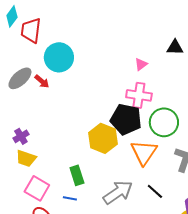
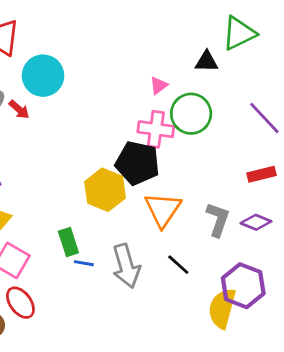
green circle: (164, 122) -> (191, 114), moved
gray arrow: (118, 192) -> (126, 266), turned 108
blue line: (70, 198) -> (84, 263), moved

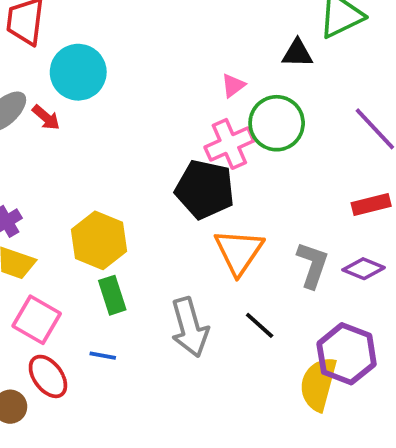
pink cross: (156, 129) -> (229, 144), turned -32
yellow hexagon: (105, 190) -> (99, 240), moved
blue line: (84, 263) -> (103, 356), moved

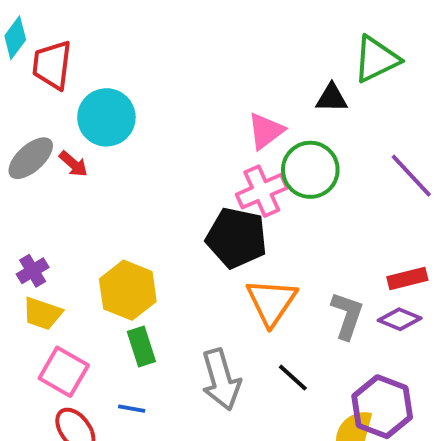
pink triangle: (233, 85) -> (266, 131), size x1.5
red rectangle: (371, 204) -> (407, 279), moved

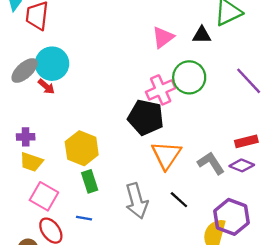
cyan circle: (106, 117) -> (52, 64), moved
pink triangle: (266, 131) -> (163, 37), moved
red arrow: (73, 164) -> (46, 87), moved
purple cross: (33, 271) -> (26, 137), turned 30
gray L-shape: (347, 315) -> (211, 163), turned -52

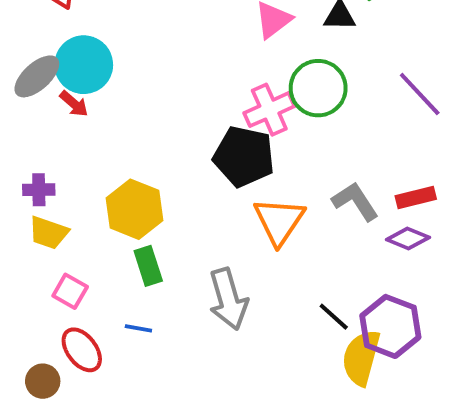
gray L-shape: (211, 163) -> (355, 201), moved
pink square: (44, 196) -> (70, 291), size x0.7
black line: (179, 200) -> (334, 317), moved

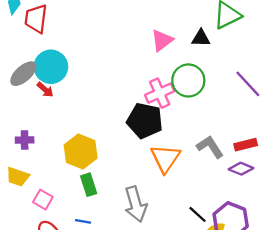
yellow trapezoid: (49, 233) -> (18, 177), moved

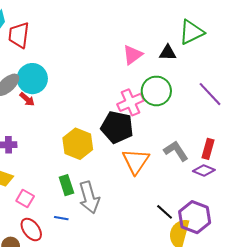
red rectangle: (246, 145) -> (208, 149), turned -60
yellow hexagon: (81, 151) -> (78, 144), moved
gray arrow: (136, 204) -> (89, 197), moved

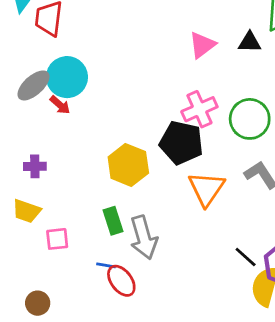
green circle: (156, 91) -> (250, 119), moved
pink square: (25, 198) -> (57, 239), turned -36
red ellipse: (31, 230) -> (121, 281), moved

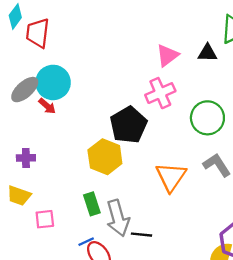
pink cross: (199, 109) -> (160, 93), moved
black pentagon: (181, 143) -> (128, 125), moved, turned 30
black line: (246, 257) -> (141, 235), moved, turned -36
blue line: (106, 265) -> (86, 242), turned -35

